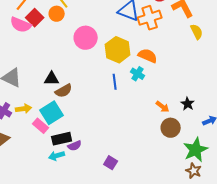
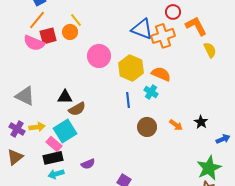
red square: (35, 18) -> (48, 36), turned 30
brown circle: (171, 128) -> (147, 127), moved
black rectangle: (62, 139) -> (53, 158), moved
cyan arrow: (57, 156) -> (56, 174), moved

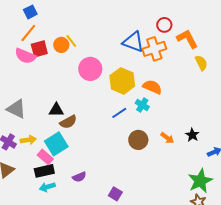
yellow line: (76, 20) -> (71, 41), moved
blue line: (128, 100) -> (119, 113), turned 63

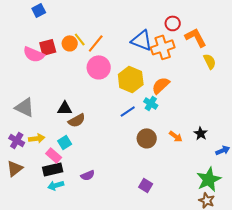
orange line: (28, 33) -> (96, 43), moved
orange semicircle: (152, 87) -> (161, 85), turned -66
cyan square: (56, 144) -> (65, 142), size x0.6
purple square: (115, 194) -> (146, 185), moved

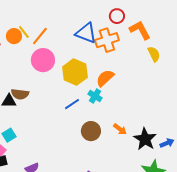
brown semicircle: (77, 120) -> (20, 94), moved, turned 36
black star: (201, 133) -> (145, 139), moved, size x1.6

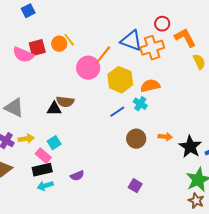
orange line: (40, 36) -> (103, 55), moved
orange semicircle: (105, 78) -> (150, 86), turned 30
orange arrow: (120, 129) -> (165, 137), turned -32

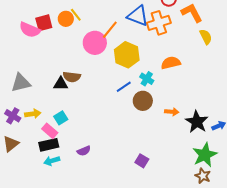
orange semicircle: (150, 86) -> (171, 63), moved
gray triangle: (14, 108) -> (21, 83), turned -40
brown circle: (136, 139) -> (143, 101), moved

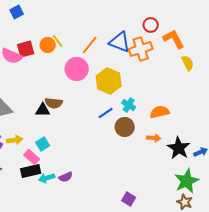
orange line: (110, 30) -> (90, 45), moved
orange semicircle: (171, 63) -> (160, 112), moved
cyan arrow: (52, 161) -> (47, 178), moved
purple square: (142, 161) -> (129, 199), moved

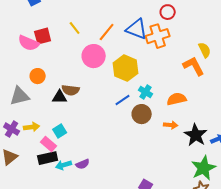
orange L-shape: (174, 39) -> (194, 66), moved
orange circle: (48, 45) -> (38, 76), moved

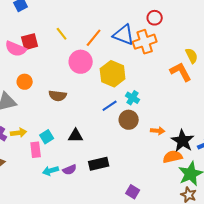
black triangle: (60, 97) -> (76, 136), moved
orange semicircle: (177, 99) -> (173, 157), moved
pink rectangle: (49, 144) -> (36, 150), turned 42
black rectangle: (48, 158) -> (99, 164), moved

